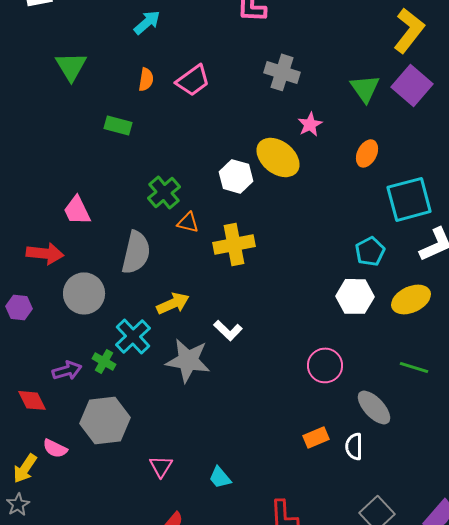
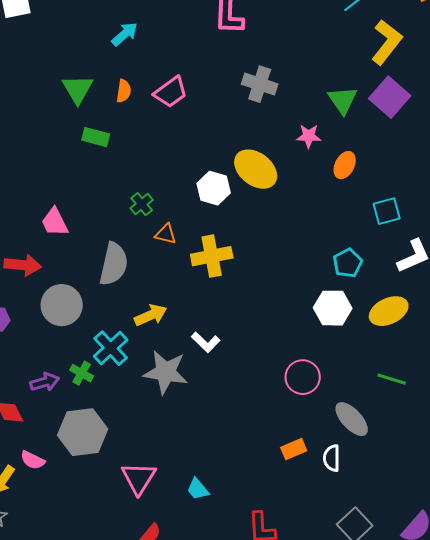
green triangle: (71, 66) -> (78, 89), moved
pink star: (310, 124) -> (309, 136), moved, turned 30
green cross: (164, 192) -> (142, 204), size x0.7
cyan square: (409, 199) -> (387, 211), size x0.6
pink triangle: (161, 466) -> (139, 478), size x1.5

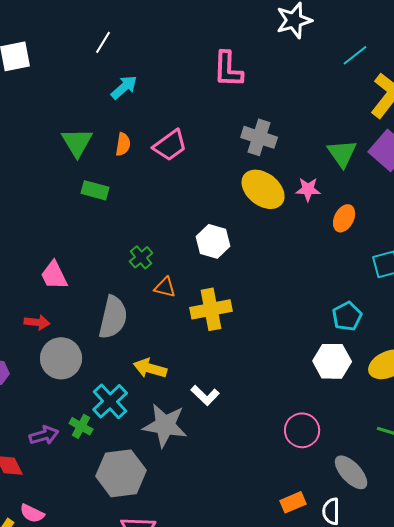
yellow ellipse: (256, 169) -> (263, 189), moved
red arrow: (23, 265) -> (37, 322), moved, size x0.7
yellow arrow: (151, 315) -> (150, 368), turned -140
gray hexagon: (83, 432) -> (121, 473), moved

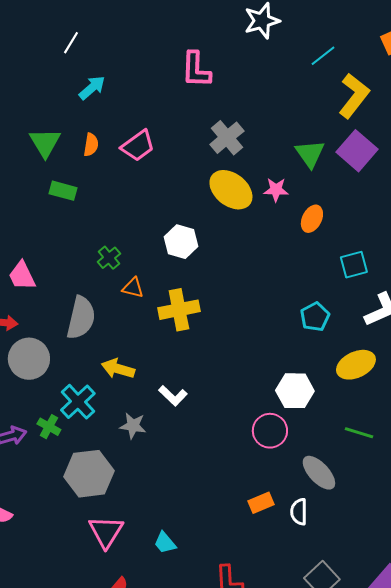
gray cross: (259, 137) -> (227, 138), turned 32
white hexagon: (332, 361) -> (295, 391), moved
gray star: (165, 425) -> (133, 426), size x0.6

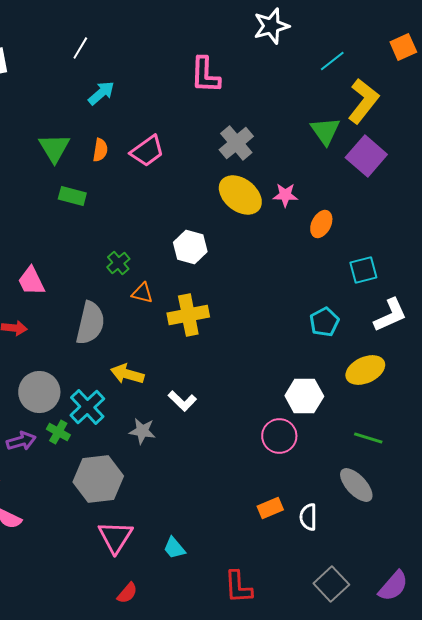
green triangle: (310, 154) -> (325, 131), moved
gray circle: (29, 359) -> (39, 392), moved
gray ellipse: (319, 473) -> (356, 485), moved

